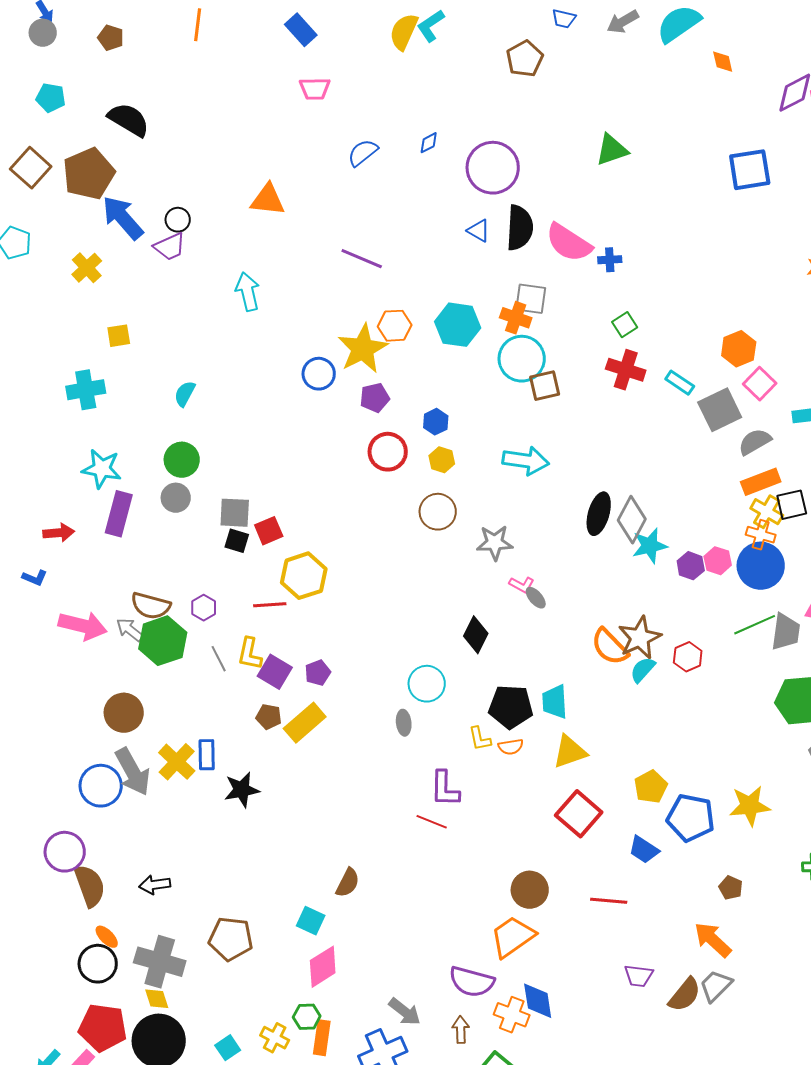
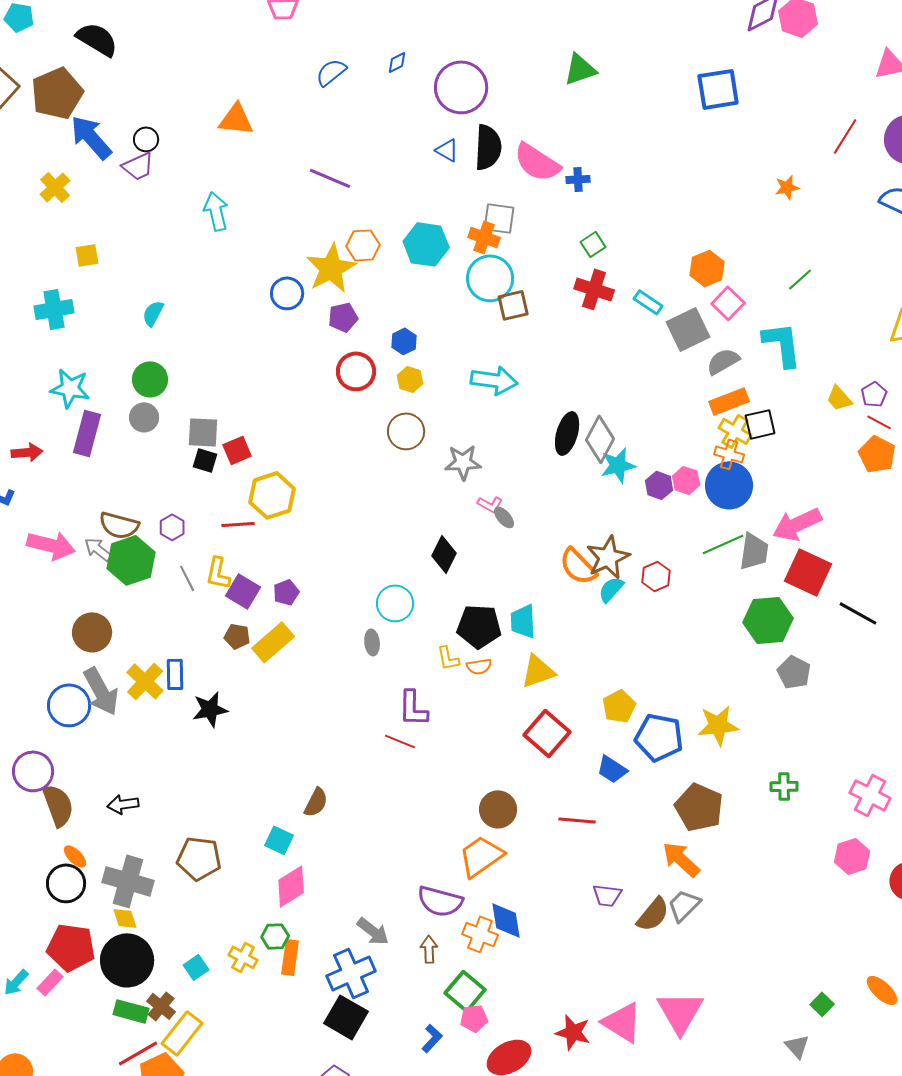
brown pentagon: (731, 888) -> (699, 807), size x2.0

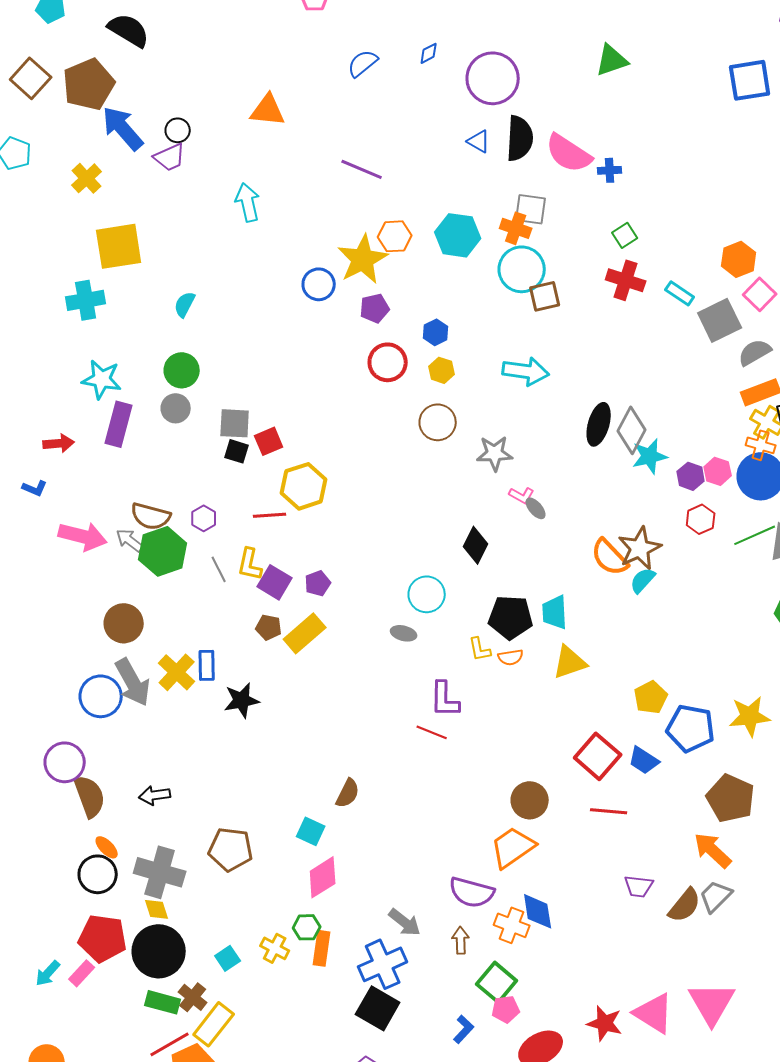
yellow square: (87, 255) -> (119, 246), size x2.0
red hexagon: (656, 576) -> (701, 519), moved
gray ellipse: (372, 642) -> (404, 633), turned -70
red square: (547, 733) -> (598, 756), moved

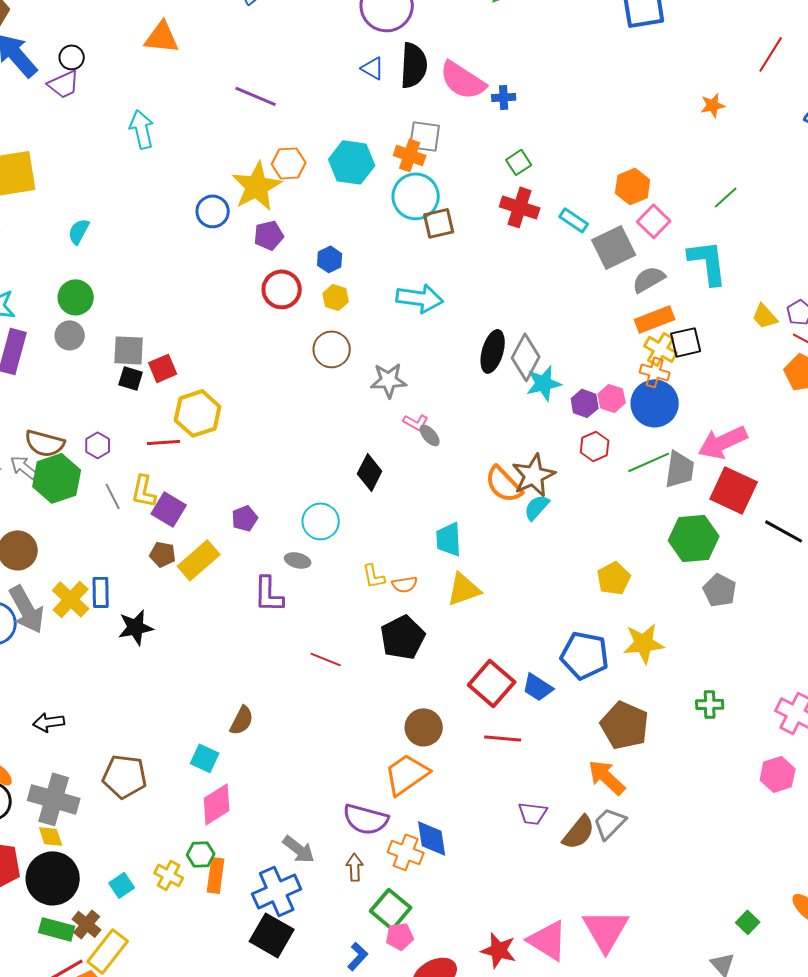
purple pentagon: (318, 583) -> (245, 518), moved
black pentagon: (511, 617) -> (403, 637), moved, turned -30
yellow pentagon: (651, 697) -> (614, 578), moved
purple L-shape: (445, 699) -> (269, 594), moved

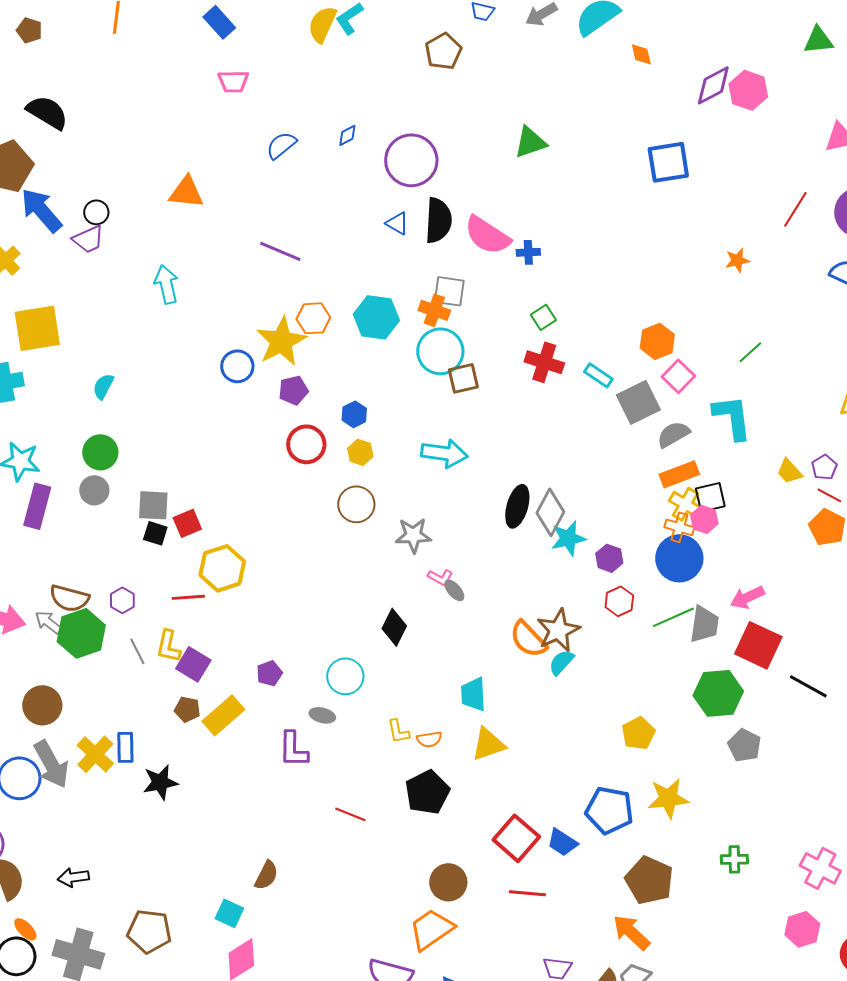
pink hexagon: (612, 398) -> (704, 519), moved
pink arrow: (723, 442) -> (747, 597), size x0.7

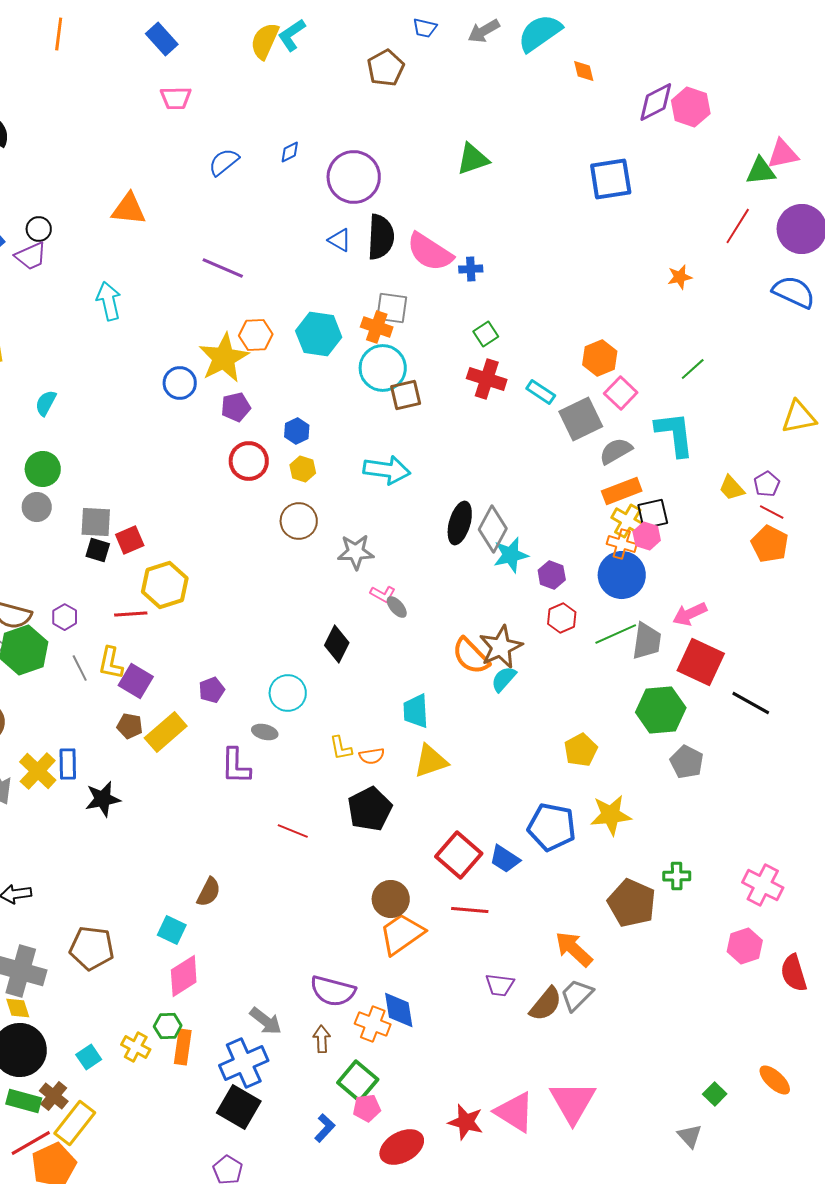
green triangle: (818, 40) -> (761, 171), moved
brown pentagon: (649, 880) -> (632, 903), moved
orange trapezoid: (431, 929) -> (402, 934), moved

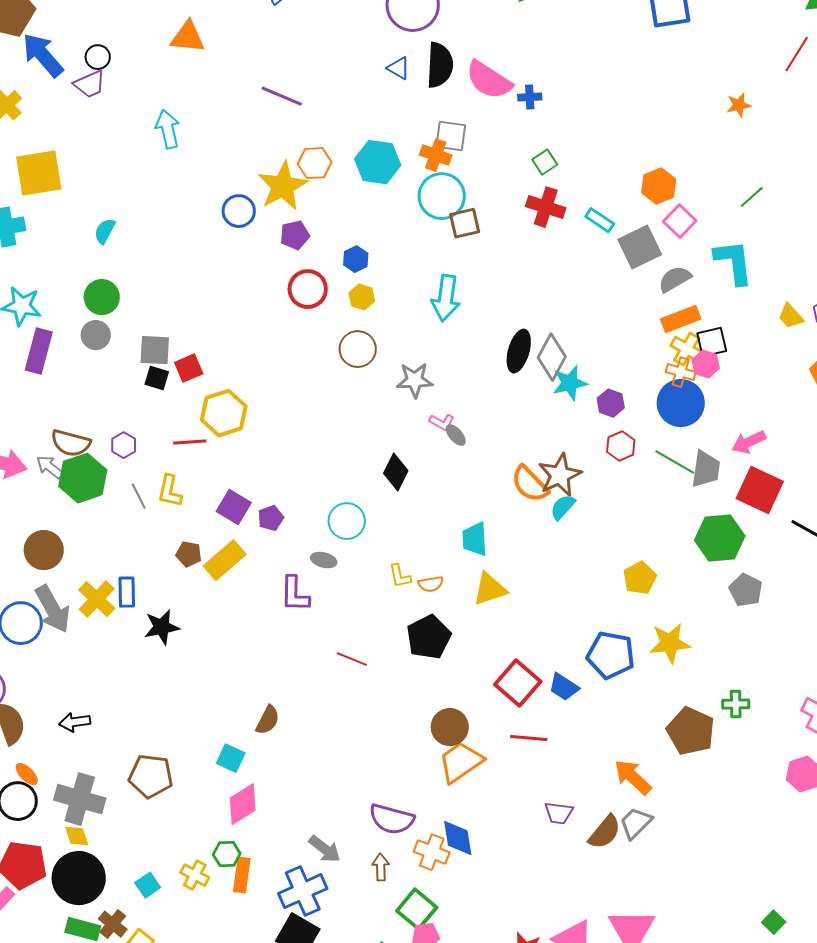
cyan arrow: (387, 470) -> (446, 298), turned 90
green line: (616, 634) -> (675, 462), turned 54
purple square: (136, 681) -> (234, 507), moved

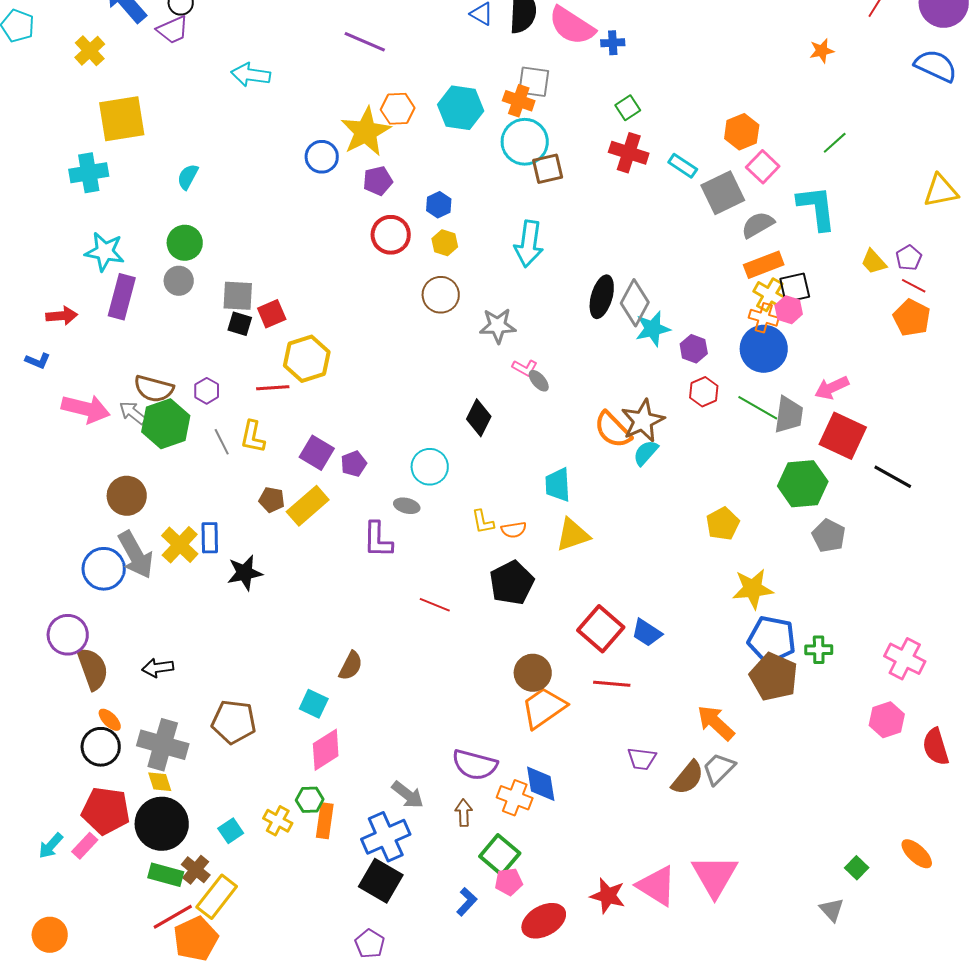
cyan arrow: (168, 129) -> (251, 75), turned -69
blue pentagon: (611, 655) -> (772, 640), moved

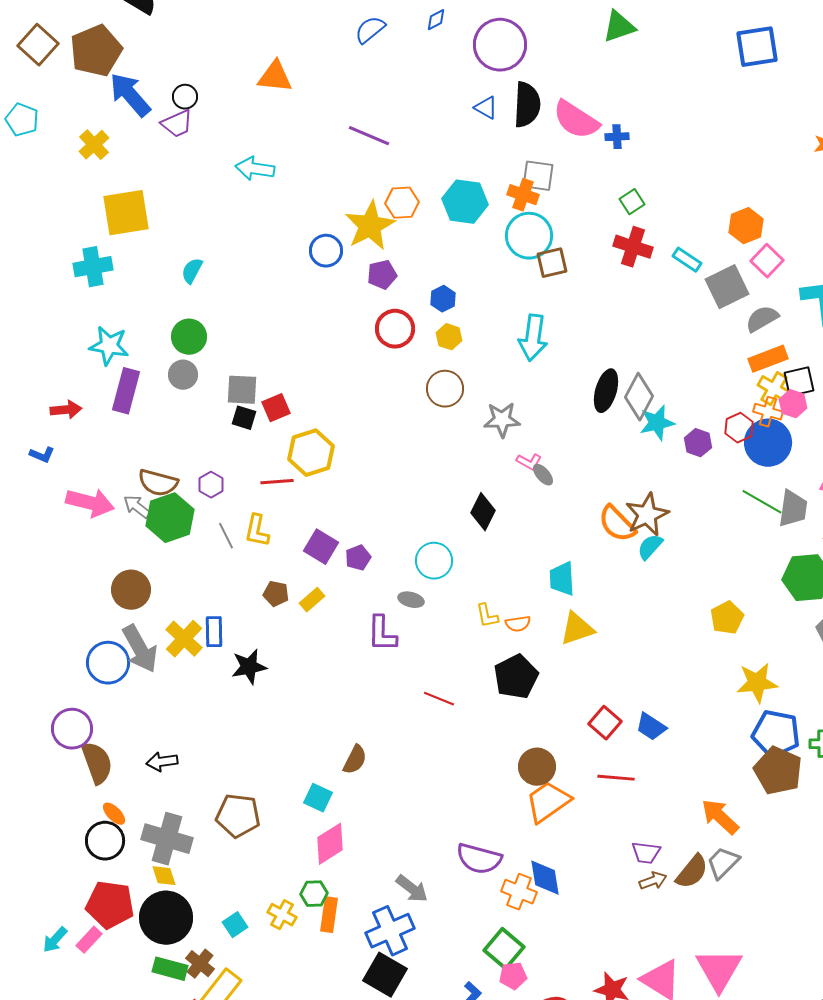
red hexagon: (704, 392) -> (739, 428), moved
yellow rectangle: (308, 506) -> (312, 600), size x0.6
red square: (601, 629) -> (605, 723), size x0.7
brown arrow: (464, 813) -> (653, 881), moved, turned 72

